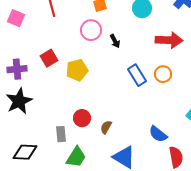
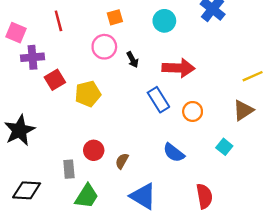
red arrow: (169, 40) -> (178, 68), moved
purple cross: (17, 69) -> (32, 57), moved
orange circle: (163, 74) -> (193, 111), moved
blue semicircle: (158, 134) -> (174, 153), moved

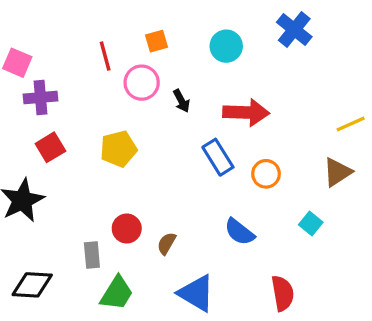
red line: (58, 21) -> (105, 56), moved
red square: (55, 80) -> (50, 147), moved

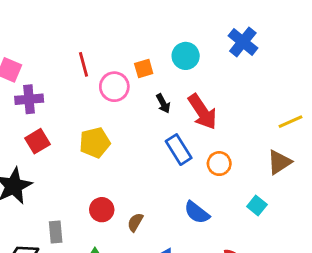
orange square: (157, 41) -> (144, 68), moved
black arrow: (181, 101) -> (163, 103), moved
red arrow: (246, 112) -> (202, 112), turned 54
gray rectangle: (92, 255) -> (56, 232), moved

